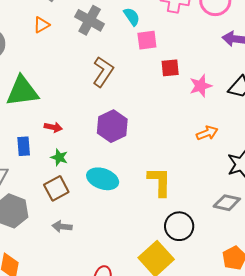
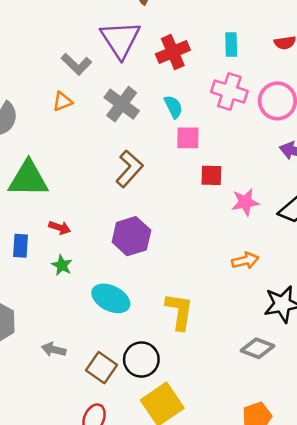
brown square: (56, 188) -> (101, 368), moved, turned -35
black circle: (179, 226) -> (141, 360), moved

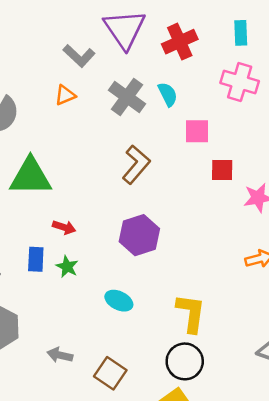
cyan semicircle: (173, 107) -> (168, 94), moved
blue rectangle: (20, 246) -> (36, 259), moved
cyan ellipse: (111, 298) -> (119, 301), size x0.7
black circle: (141, 360) -> (185, 361), moved

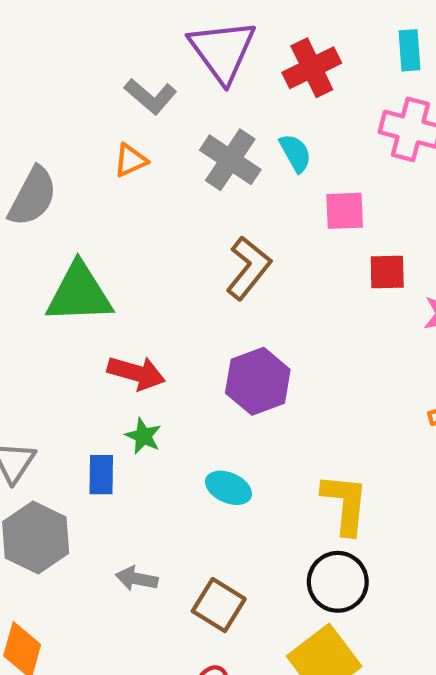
red arrow: (64, 227) -> (136, 373), size x1.5
blue rectangle: (36, 259) -> (101, 475), moved

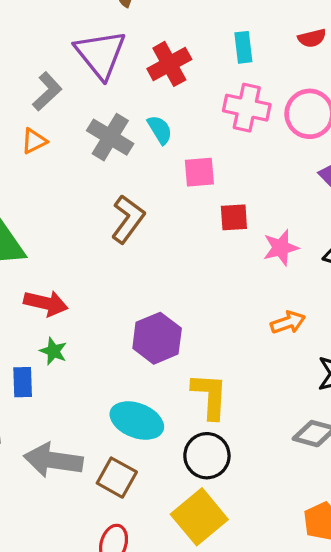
gray L-shape: (151, 96) -> (47, 91), turned -81
purple hexagon: (258, 381) -> (157, 338), moved
cyan ellipse: (228, 488) -> (137, 421), moved, size x1.5
gray arrow: (137, 579) -> (53, 460), size x1.8

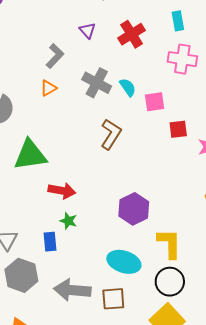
purple triangle: (100, 54) -> (87, 30), size x0.5
cyan semicircle: (160, 130) -> (128, 87), moved
brown square: (117, 478) -> (113, 299), turned -30

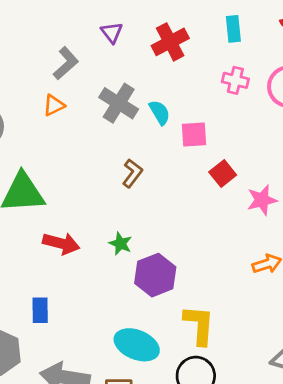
pink cross: (182, 59) -> (235, 80), size x0.7
red square: (178, 129) -> (223, 174), turned -36
brown L-shape: (111, 134) -> (132, 173), size x0.7
green star: (68, 221) -> (120, 244), moved

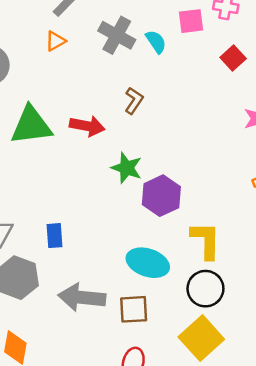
pink square: (194, 134) -> (191, 21), moved
red square: (223, 174) -> (233, 58), moved
red arrow: (61, 243) -> (87, 126), moved
green star: (120, 244) -> (127, 168), size x1.4

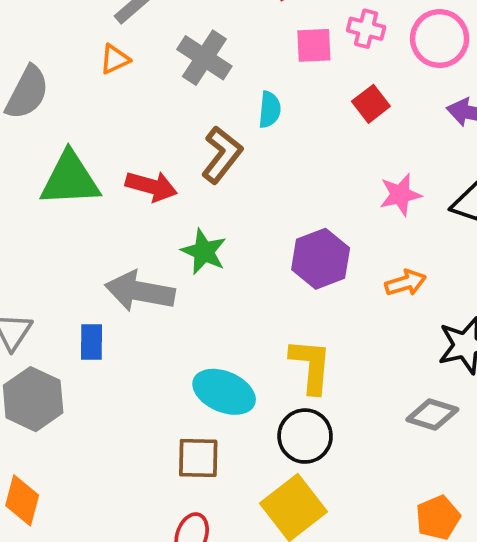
cyan semicircle: (156, 42) -> (270, 110), moved, turned 35
brown L-shape: (134, 101) -> (222, 155), size x1.4
purple hexagon: (161, 196) -> (321, 259), moved
gray arrow: (82, 297) -> (140, 291), moved

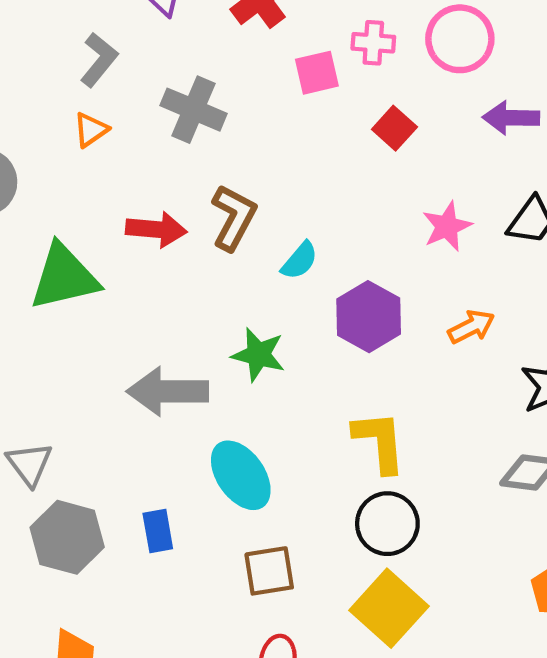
cyan semicircle: (270, 110) -> (300, 261), moved, turned 45
red arrow: (151, 186) -> (156, 229), moved
green star: (204, 252) -> (258, 355), moved
blue rectangle: (91, 342) -> (158, 531), moved
cyan ellipse: (224, 392) -> (241, 475), moved, turned 42

